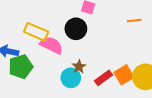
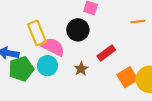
yellow rectangle: (36, 32) -> (37, 33), turned 45
cyan circle: (71, 78) -> (47, 66), moved
red rectangle: (104, 78) -> (106, 53), moved

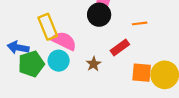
orange line: (138, 21) -> (140, 23), moved
black circle: (78, 30) -> (99, 15), moved
orange square: (127, 77) -> (142, 73), turned 36

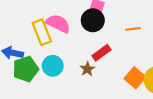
pink semicircle: (64, 41) -> (58, 24), moved
red rectangle: (120, 48) -> (101, 53), moved
orange square: (142, 73) -> (135, 78), turned 36

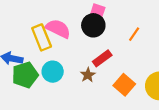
orange line: (133, 29) -> (134, 34), turned -48
orange square: (135, 78) -> (124, 85), moved

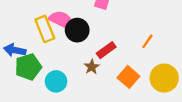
black circle: (93, 25) -> (77, 30), moved
orange line: (134, 34) -> (147, 41), moved
cyan circle: (53, 72) -> (56, 81), moved

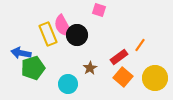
pink semicircle: (62, 20) -> (63, 26), turned -145
red rectangle: (106, 50) -> (119, 57), moved
cyan circle: (56, 81) -> (68, 84), moved

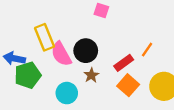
pink semicircle: (63, 26) -> (61, 54), moved
black circle: (77, 35) -> (86, 51), moved

